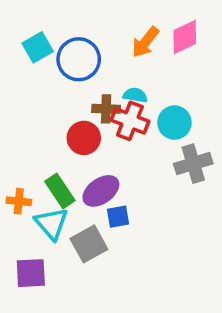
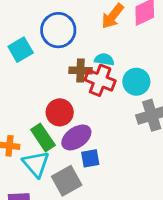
cyan square: (38, 47) -> (21, 50), moved
red circle: (84, 138) -> (60, 112), moved

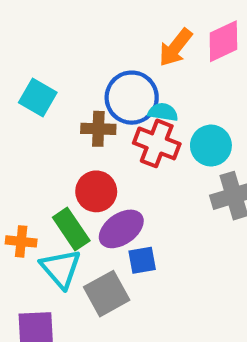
blue circle: (58, 30) -> (132, 98), moved
cyan square: (21, 50) -> (38, 98), turned -30
brown cross: (81, 71) -> (98, 129), moved

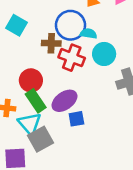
red cross: (157, 143) -> (72, 58), moved
cyan circle: (211, 146) -> (104, 54), moved
red circle: (96, 191) -> (31, 80), moved
gray square: (107, 294) -> (40, 139), moved

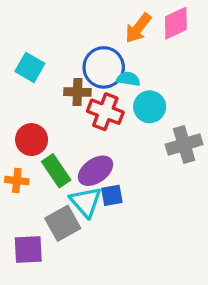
red circle: (31, 80) -> (32, 140), moved
cyan triangle: (30, 124) -> (86, 202), moved

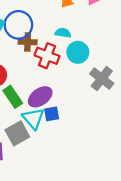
blue circle: (104, 67) -> (18, 25), moved
gray cross: (184, 144) -> (102, 79), turned -35

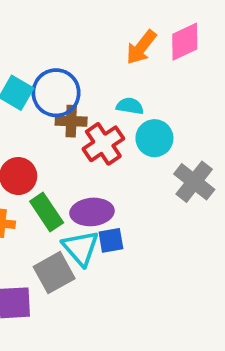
red cross: (47, 56) -> (103, 144), turned 35
purple ellipse: (40, 97) -> (92, 212), turned 30

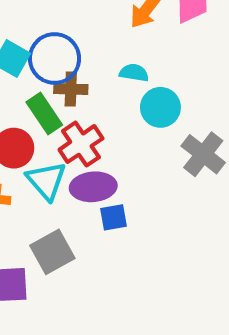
red cross: (103, 144) -> (81, 144), moved
green rectangle: (47, 212) -> (44, 113), moved
cyan triangle: (81, 248) -> (46, 181), moved

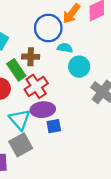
blue circle: (55, 58) -> (48, 28), moved
cyan triangle: (46, 181) -> (20, 120), moved

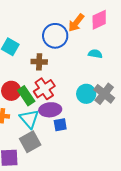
cyan semicircle: (65, 48) -> (95, 54), moved
cyan circle: (79, 67) -> (86, 94), moved
green rectangle: (16, 70) -> (26, 96), moved

